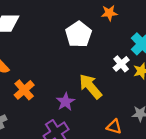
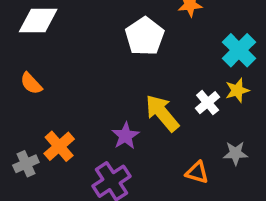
white cross: (121, 64) -> (208, 103), moved
orange cross: (24, 90) -> (59, 146), moved

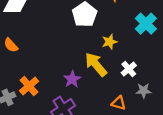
yellow star: (237, 90) -> (110, 42), moved
white cross: (208, 103) -> (129, 69), moved

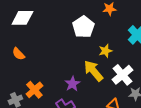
white cross: (129, 69) -> (122, 75), size x1.5

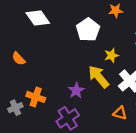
white diamond: (22, 18) -> (38, 18), moved, turned 55
orange cross: (34, 90) -> (36, 97), turned -30

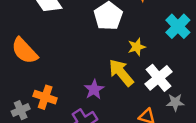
orange semicircle: (19, 59) -> (24, 51), size x1.6

